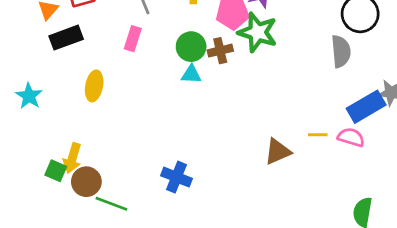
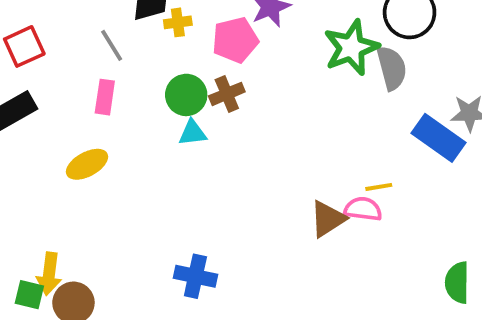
green star: (258, 32) -> (351, 48), moved, turned -30
yellow ellipse: (94, 86) -> (87, 164), moved, turned 60
blue rectangle: (366, 107) -> (439, 138), turned 75
pink semicircle: (351, 137) -> (363, 209), moved

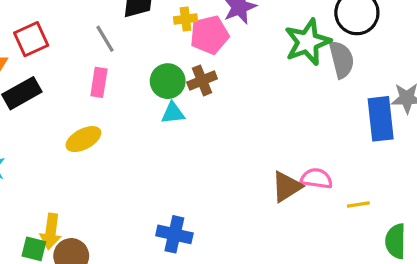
yellow cross: (178, 22) -> (186, 19), moved
blue rectangle: (439, 138) -> (381, 119), turned 48
yellow line: (379, 187) -> (358, 205), moved

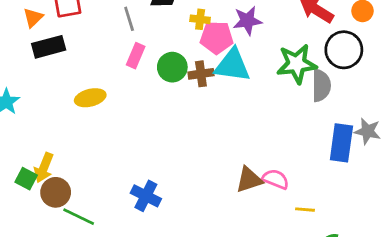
pink rectangle: (99, 82) -> (136, 56), moved
cyan triangle: (173, 113) -> (232, 65), moved, size x1.8

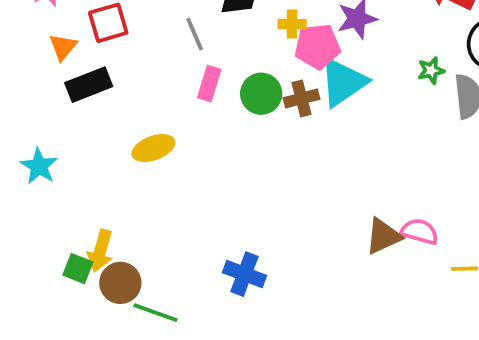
green star: (297, 64) -> (431, 70), size x0.5
cyan triangle: (232, 65) -> (343, 82), turned -36

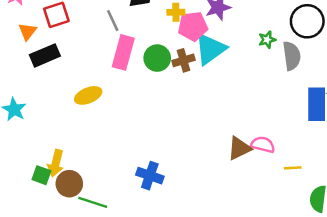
pink rectangle: (209, 84) -> (123, 52), size x1.5

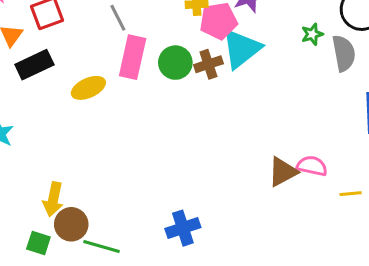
yellow ellipse: (88, 95) -> (88, 88), moved
green square: (41, 175) -> (38, 243), moved
blue cross: (150, 176) -> (183, 228), moved, turned -35

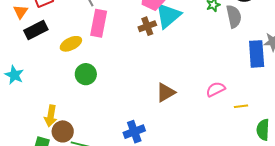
green circle: (175, 63) -> (86, 74), moved
pink semicircle: (312, 166) -> (216, 89), turned -36
brown triangle: (283, 172) -> (166, 92), moved

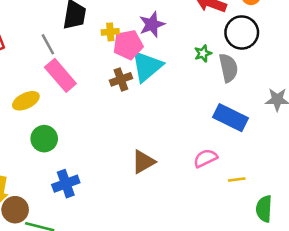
pink rectangle: (99, 23) -> (60, 75), turned -52
blue rectangle: (257, 54) -> (231, 118), moved, turned -60
blue cross: (134, 132) -> (66, 184), moved

